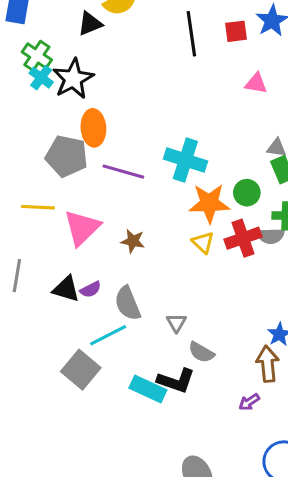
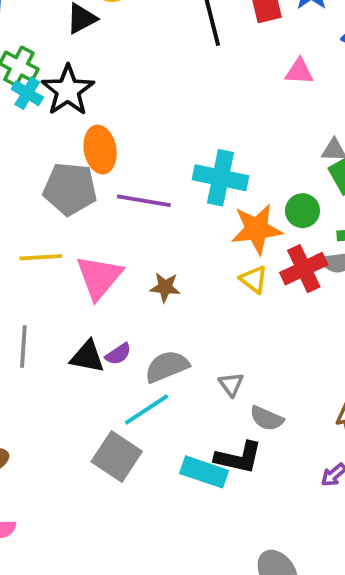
gray semicircle: (128, 303) -> (167, 366), turned 96

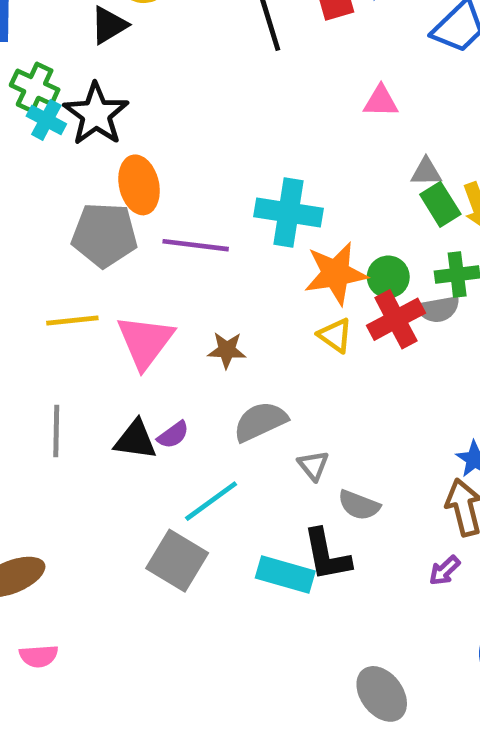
pink triangle: (299, 72) -> (381, 101), moved
green circle: (302, 211) -> (388, 277), moved
gray semicircle: (167, 366) -> (260, 422), moved
black L-shape: (239, 458) -> (327, 555), turned 69

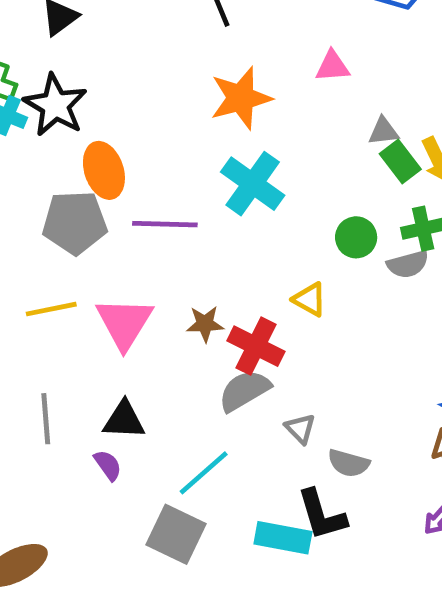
cyan cross: (289, 213) -> (253, 184), turned 32
orange star: (336, 273) -> (241, 98), moved
red cross: (396, 319) -> (256, 346), moved, turned -30
purple semicircle: (173, 435) -> (108, 465), moved, turned -84

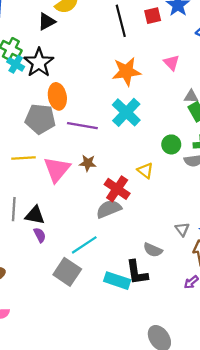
pink triangle: (333, 66) -> (171, 63), turned 42
brown star: (205, 324) -> (88, 163), moved
black triangle: (124, 420) -> (35, 215), moved
gray triangle: (300, 429) -> (182, 229), moved

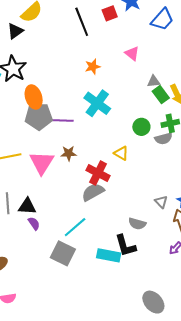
orange star: (126, 72) -> (93, 67), size x0.6
gray pentagon: (40, 119) -> (39, 116), moved

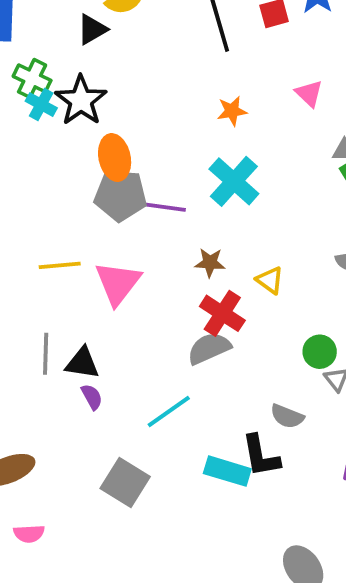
green circle: (141, 127) -> (320, 352), moved
brown star: (69, 153) -> (210, 263), moved
gray square: (63, 253) -> (125, 482), moved

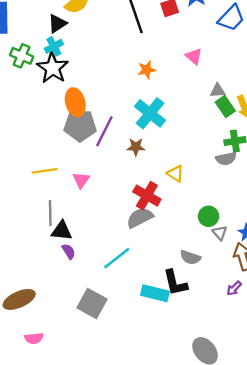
cyan cross: (41, 105) -> (54, 46), moved, turned 36
purple line: (159, 206) -> (104, 131), turned -68
brown star: (210, 263) -> (136, 147), moved
pink triangle: (118, 283) -> (81, 180), size x0.6
gray line: (46, 354) -> (50, 213), moved

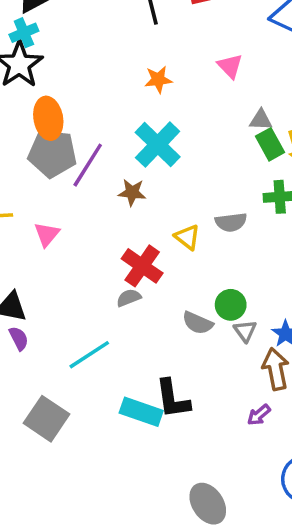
gray semicircle: (226, 159) -> (231, 222), moved
gray semicircle: (140, 218) -> (129, 298), size x0.6
gray semicircle: (190, 257) -> (198, 323), moved

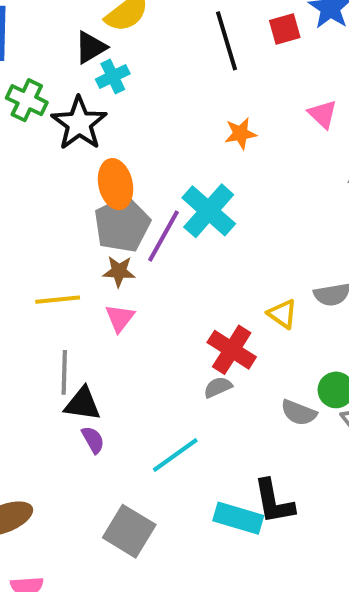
cyan cross: (24, 33) -> (113, 76), moved
cyan cross: (158, 145) -> (209, 211), moved
gray pentagon: (52, 153) -> (122, 224), turned -30
brown star: (132, 192) -> (119, 271), moved

